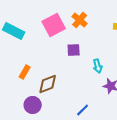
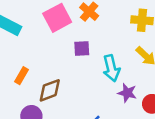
cyan arrow: (98, 66) -> (111, 68), size x1.5

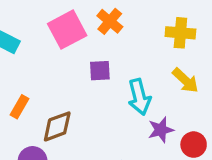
purple star: (127, 93) -> (161, 130), turned -30

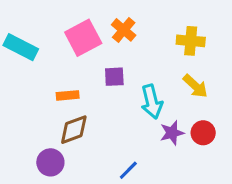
orange rectangle: (19, 107) -> (68, 95), moved, turned 55
red circle: (194, 145) -> (203, 133), moved

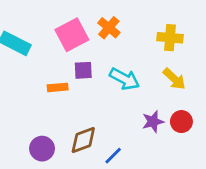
purple square: (114, 77) -> (83, 70), moved
cyan arrow: (152, 102) -> (125, 79), moved, turned -48
brown diamond: (74, 130) -> (83, 140), moved

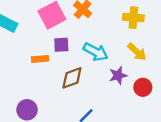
purple star: (153, 122) -> (118, 75), moved
brown diamond: (83, 140) -> (72, 78), moved

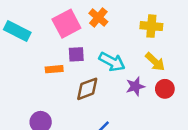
red circle: (143, 87) -> (165, 89), moved

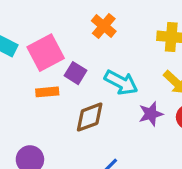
pink square: (66, 24) -> (46, 53), moved
purple square: (76, 54) -> (75, 73), turned 35

